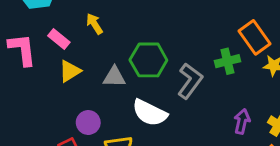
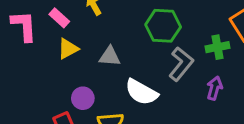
green hexagon: (148, 60) -> (163, 26), moved
purple arrow: (242, 122) -> (214, 88), moved

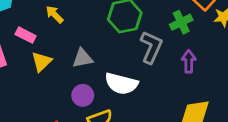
purple circle: (83, 98) -> (83, 95), moved

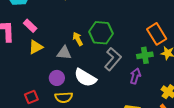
yellow arrow: (55, 14) -> (78, 39), moved
green cross: (181, 22) -> (145, 55), moved

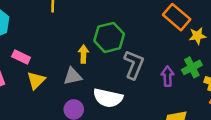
yellow arrow: (78, 39) -> (83, 54), turned 48
green cross: (145, 55) -> (192, 67), moved

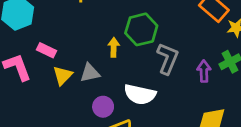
gray triangle: (73, 76) -> (90, 73), moved

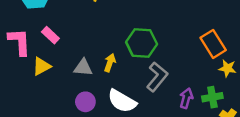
yellow arrow: (114, 47) -> (110, 63), moved
yellow triangle: (63, 75) -> (42, 66), moved

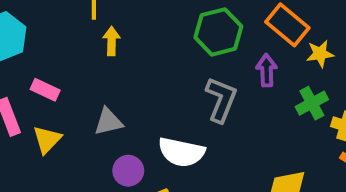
green hexagon: (142, 43) -> (218, 32), moved
yellow arrow: (110, 63) -> (111, 41), moved
purple arrow: (186, 98) -> (267, 70), moved

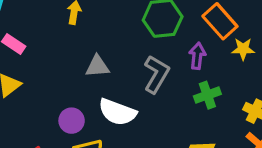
green cross: (312, 103) -> (207, 95), moved
gray triangle: (108, 122) -> (97, 66), moved

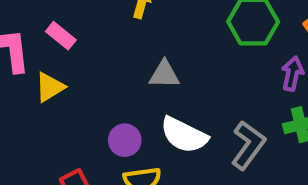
gray L-shape: (156, 74) -> (248, 145), moved

